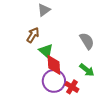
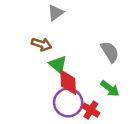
brown arrow: (33, 35) -> (42, 44), turned 77

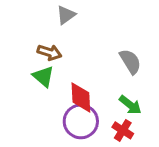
green triangle: (58, 64) -> (43, 76), moved
red cross: (91, 110) -> (123, 130), moved

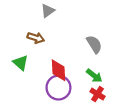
green triangle: (43, 76) -> (21, 63), moved
red cross: (123, 130) -> (97, 94), moved

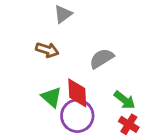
gray semicircle: (94, 44) -> (102, 58), moved, turned -90
green triangle: (21, 63) -> (51, 97), moved

